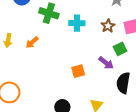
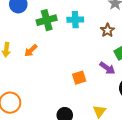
green cross: (49, 13) -> (47, 20), turned -30
cyan cross: (77, 23) -> (75, 20), moved

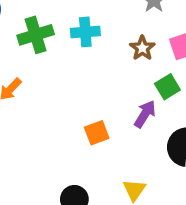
purple arrow: (107, 68) -> (145, 114), turned -91

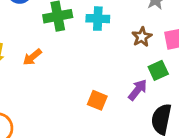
orange square: (97, 133) -> (97, 100), turned 36

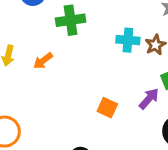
cyan cross: (98, 19) -> (128, 40), moved

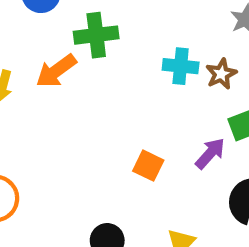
orange arrow: (43, 61) -> (56, 71), moved, size x1.4

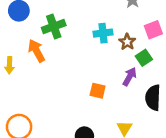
orange arrow: (56, 71) -> (36, 51), turned 110
brown star: (221, 74) -> (127, 42), moved

